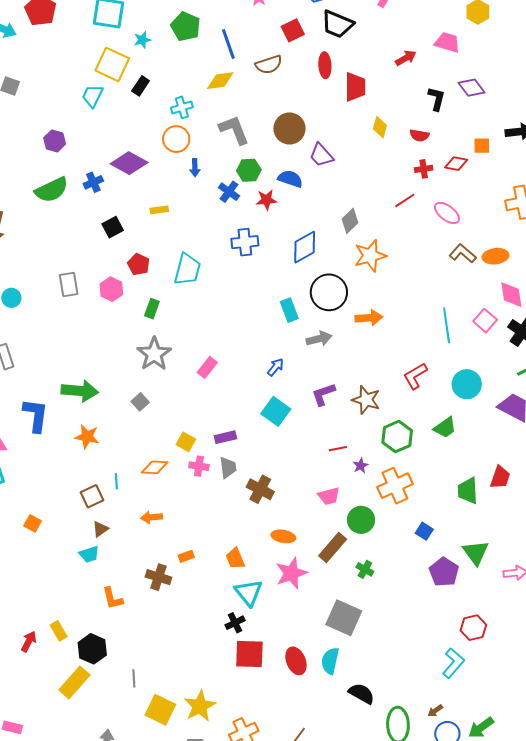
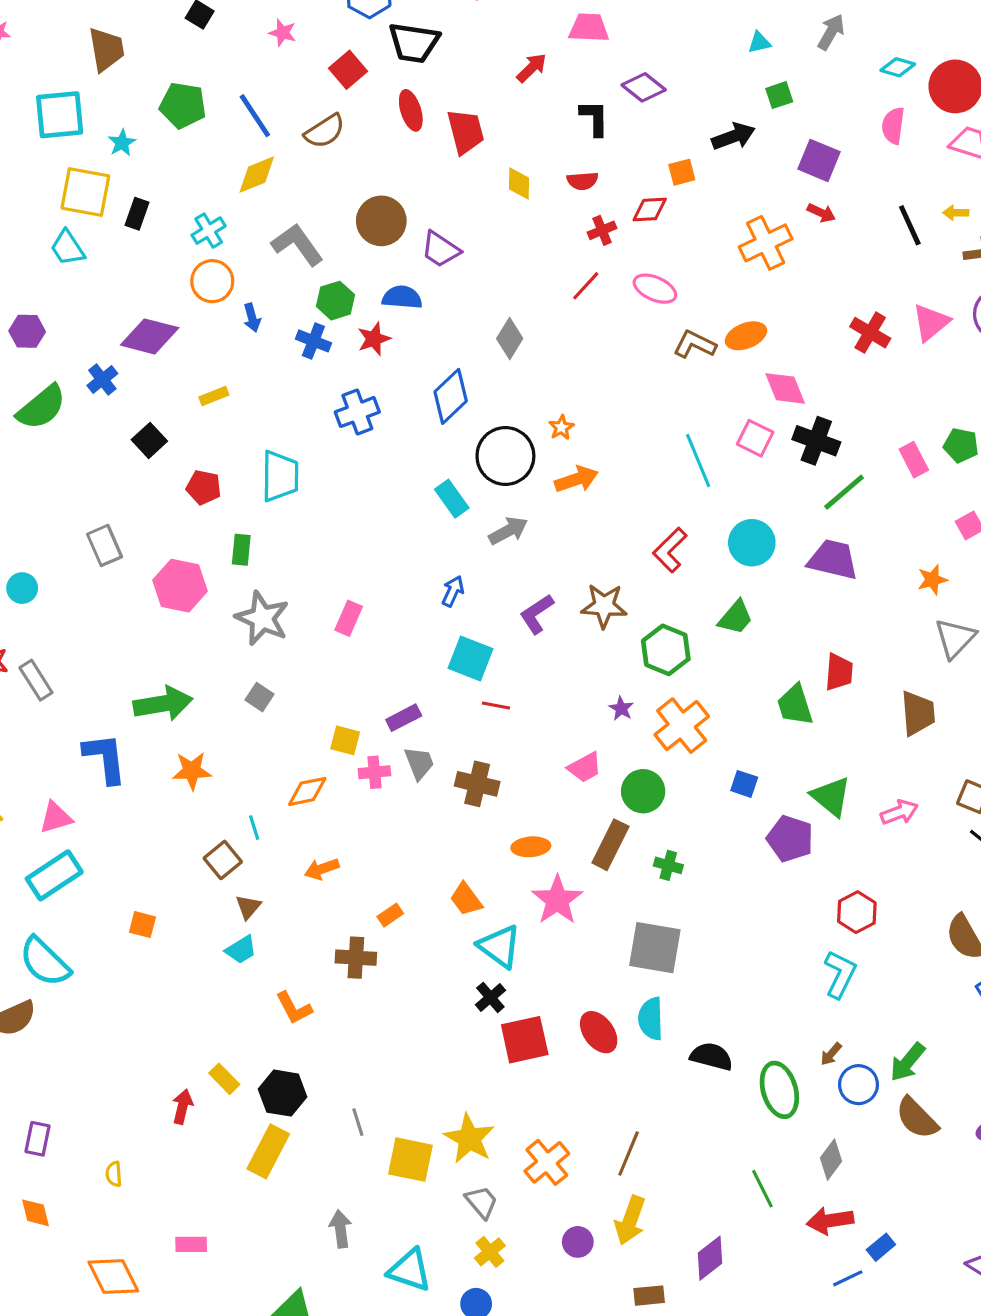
cyan trapezoid: (93, 96) -> (68, 248), turned -45
orange star: (370, 256) -> (561, 427), moved, size x0.5
pink hexagon: (111, 289) -> (180, 586), moved, size x1.4
red line: (338, 449) -> (496, 705), moved, turned 36

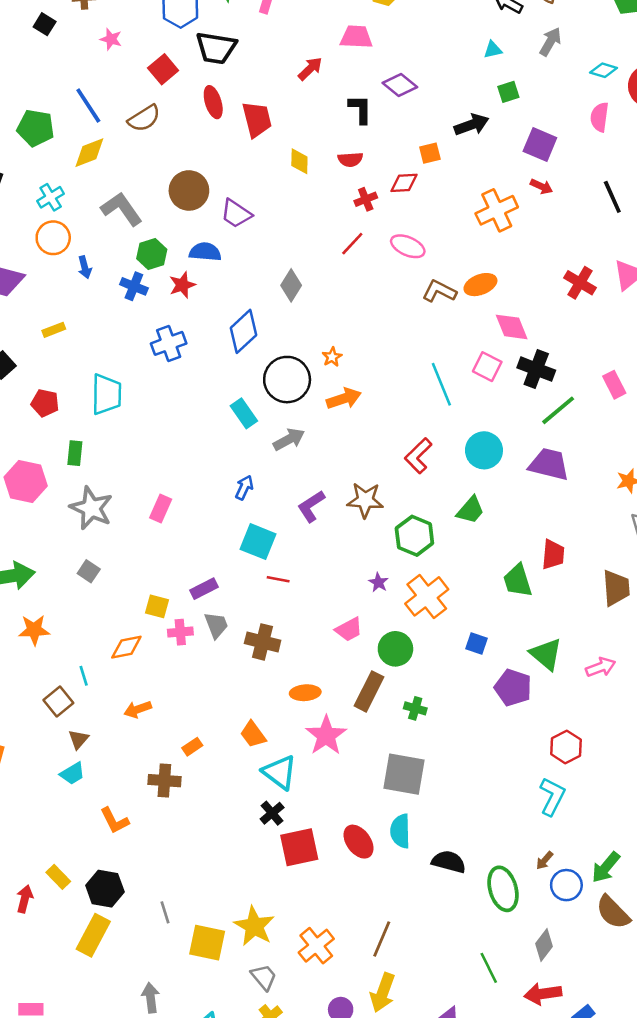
green pentagon: (183, 105) -> (36, 128), moved

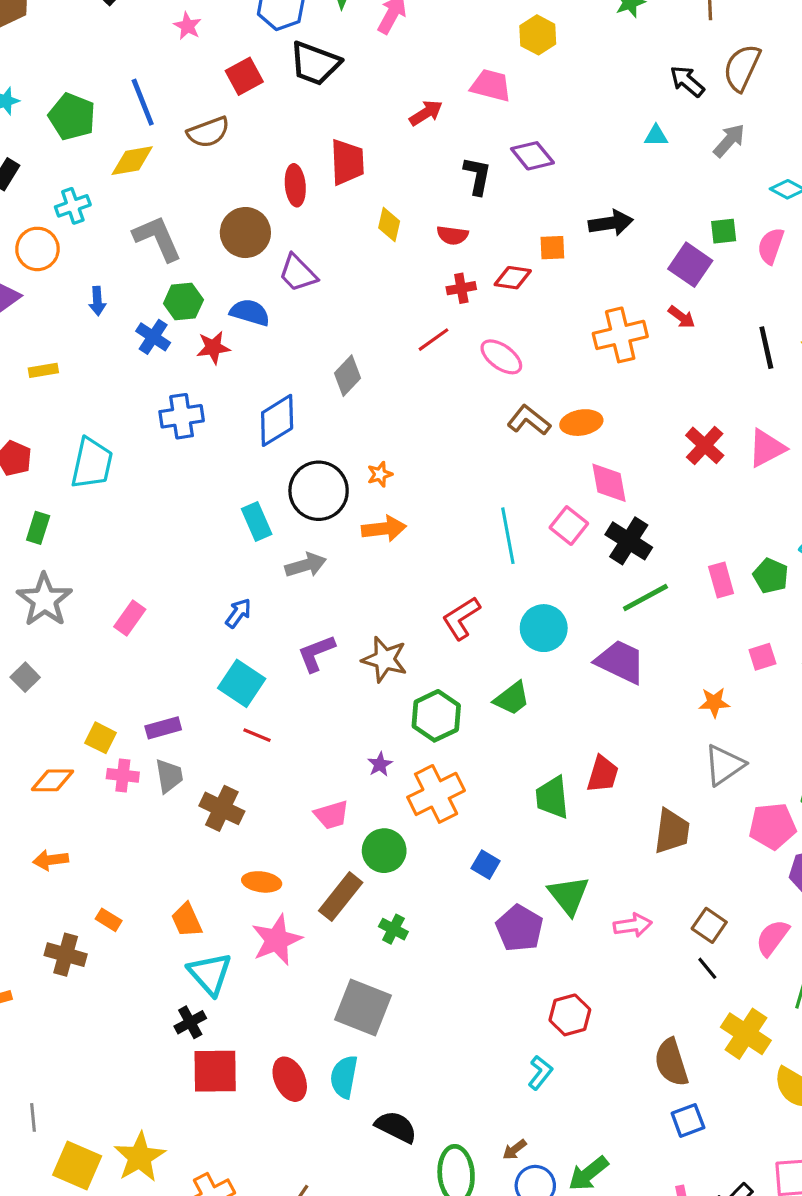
green square: (508, 92) -> (724, 231), moved
red ellipse: (213, 102) -> (295, 185), moved
orange circle: (53, 238) -> (37, 249), moved
orange rectangle: (192, 747) -> (109, 920), turned 54
cyan L-shape: (552, 796) -> (540, 1073), size x0.7

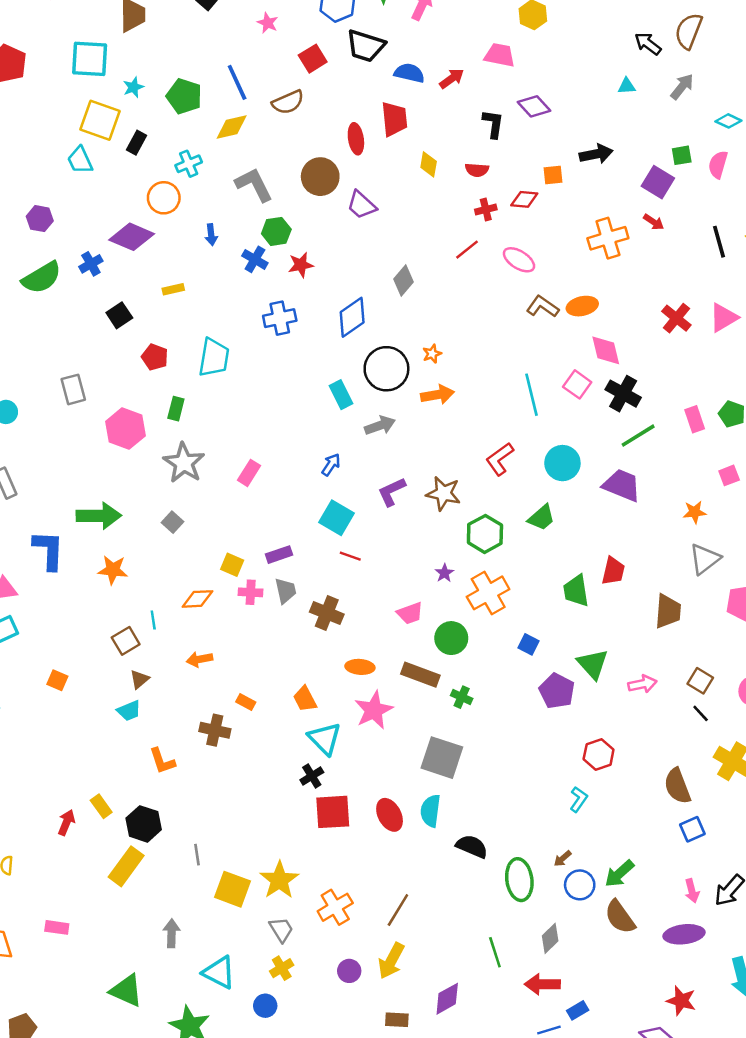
blue semicircle: (250, 312) -> (409, 73), moved
brown rectangle: (341, 897) -> (420, 675), turned 75

